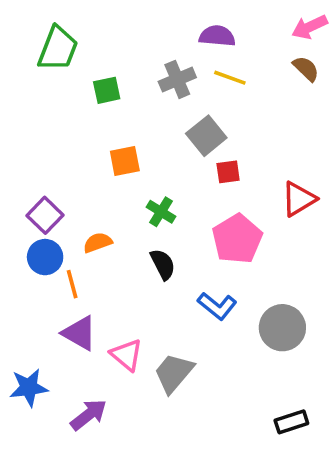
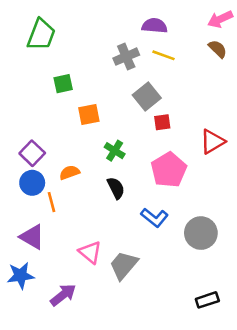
green square: (107, 90) -> (63, 84), moved
purple triangle: (79, 333) -> (32, 237), moved

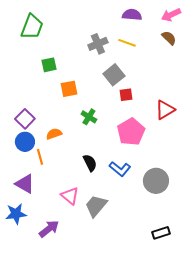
purple semicircle: (155, 26) -> (132, 15), moved
black semicircle: (116, 188) -> (90, 163), moved

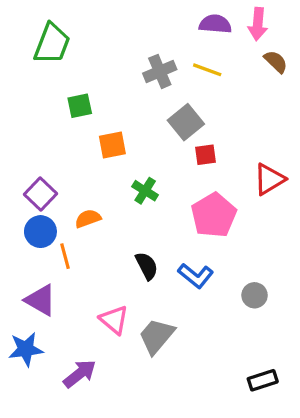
pink arrow: (171, 15) -> (258, 24), moved, turned -60
gray circle: (156, 181) -> (255, 295), size x0.6

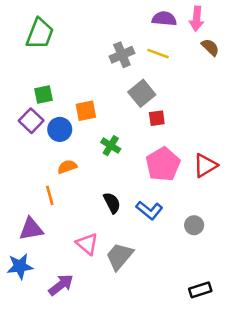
green square: (80, 106) -> (44, 95), moved
red triangle: (269, 179) -> (205, 165), moved
purple square: (40, 194) -> (31, 121), moved
blue circle: (40, 232) -> (60, 129), moved
purple triangle: (40, 300) -> (31, 229), turned -40

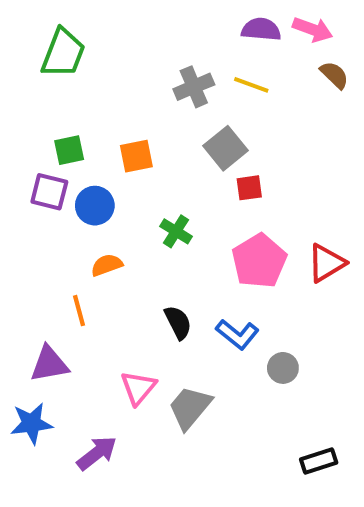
pink arrow: (197, 19) -> (313, 29), turned -75
orange square: (86, 111) -> (136, 156), moved
purple square: (31, 121) -> (49, 192), turned -30
gray circle: (194, 225) -> (283, 368), moved
pink triangle: (87, 244) -> (138, 388), turned 30

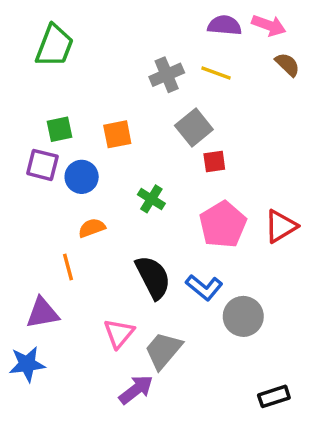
black semicircle: (178, 322) -> (153, 277), size x1.5
gray circle: (283, 368) -> (243, 316), size x1.5
purple arrow: (97, 453) -> (136, 390), moved

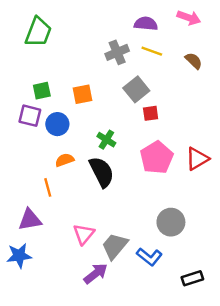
purple semicircle: (225, 25) -> (146, 24), moved
brown semicircle: (288, 64) -> (194, 61), moved
black semicircle: (153, 277) -> (102, 172), moved
blue L-shape: (204, 287) -> (149, 257), moved

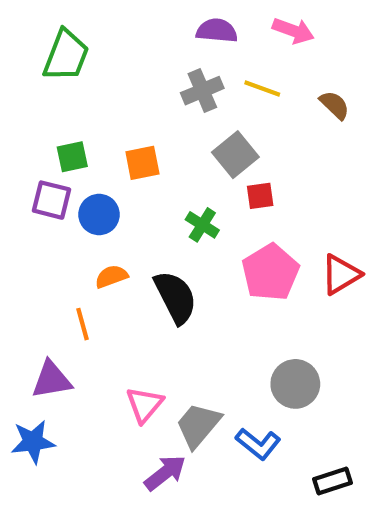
pink arrow: (189, 18) -> (293, 31), moved
purple semicircle: (146, 24) -> (217, 31), moved
green cross: (106, 140) -> (202, 225), moved

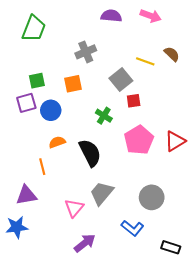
yellow line: (262, 88) -> (145, 61), moved
gray cross: (202, 91) -> (86, 52), moved
purple square: (52, 200) -> (26, 103), turned -30
gray trapezoid: (198, 425) -> (102, 193), moved
black rectangle: (332, 481) -> (171, 247), turned 36

